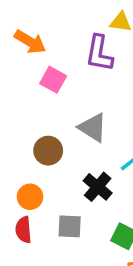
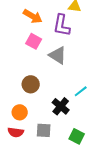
orange arrow: (30, 42) -> (33, 16), moved
gray triangle: (93, 128) -> (58, 55), moved
red semicircle: (23, 230) -> (16, 132), turned -77

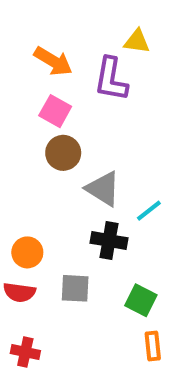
gray triangle: (58, 55) -> (103, 189), moved
brown circle: (31, 84) -> (63, 153), moved
black cross: (61, 106) -> (109, 240), turned -30

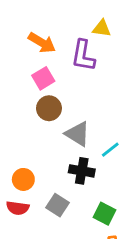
pink square: (55, 111) -> (43, 78), turned 30
gray square: (75, 288) -> (58, 205), turned 30

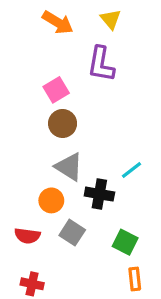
yellow triangle: (102, 28) -> (111, 19), moved, turned 42
orange arrow: (42, 43) -> (58, 22), moved
gray triangle: (77, 134) -> (69, 167), moved
orange circle: (23, 179) -> (51, 200), moved

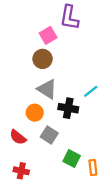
pink square: (56, 90) -> (48, 35), moved
red semicircle: (27, 236) -> (18, 137), turned 30
green square: (125, 242) -> (72, 159), moved

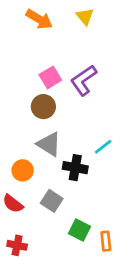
purple L-shape: (69, 18) -> (84, 80), moved, turned 45
orange circle: (35, 113) -> (23, 170), moved

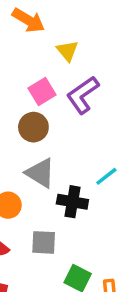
yellow triangle: (85, 16) -> (67, 51), moved
gray square: (52, 201) -> (44, 242), turned -30

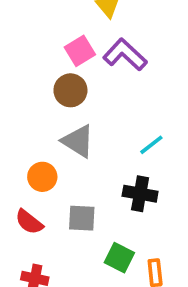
purple L-shape: (83, 95) -> (125, 55), turned 78
black cross: (72, 202) -> (140, 194), moved

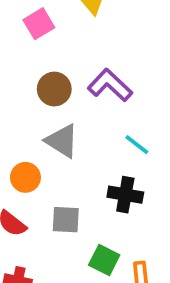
pink square: (80, 51) -> (39, 24), moved
purple L-shape: (125, 55) -> (110, 85), moved
cyan line: (151, 145) -> (137, 145), turned 76

